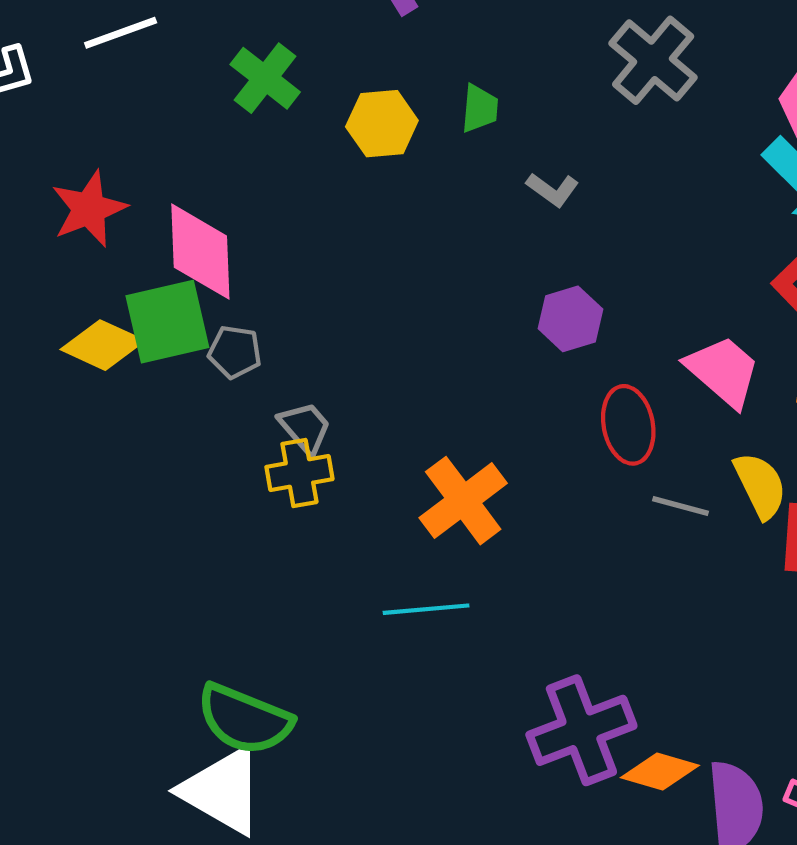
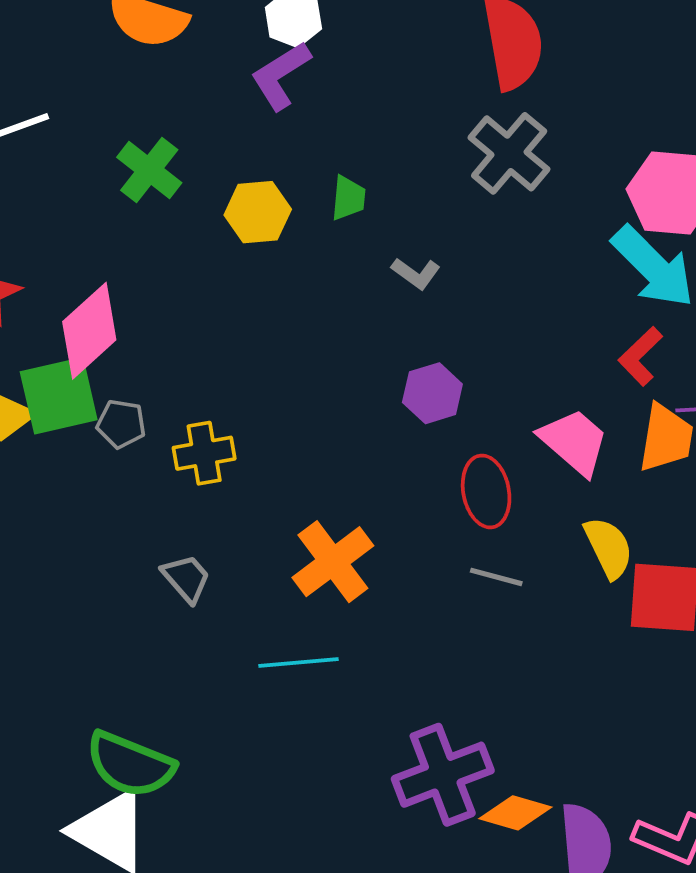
pink diamond: (200, 252) -> (89, 331), turned 50
gray trapezoid: (305, 428) -> (186, 578), moved
yellow cross: (299, 473) -> (204, 453), moved
gray line: (681, 506) -> (496, 577), moved

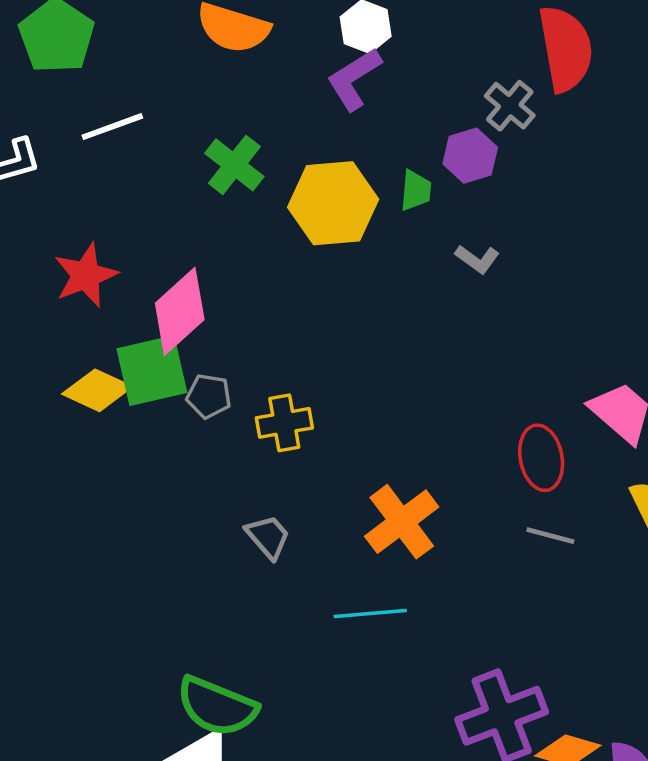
gray cross: (509, 153) -> (510, 106), moved, size x0.7
yellow hexagon: (258, 212) -> (333, 203), size x1.5
purple hexagon: (432, 393) -> (470, 156), moved

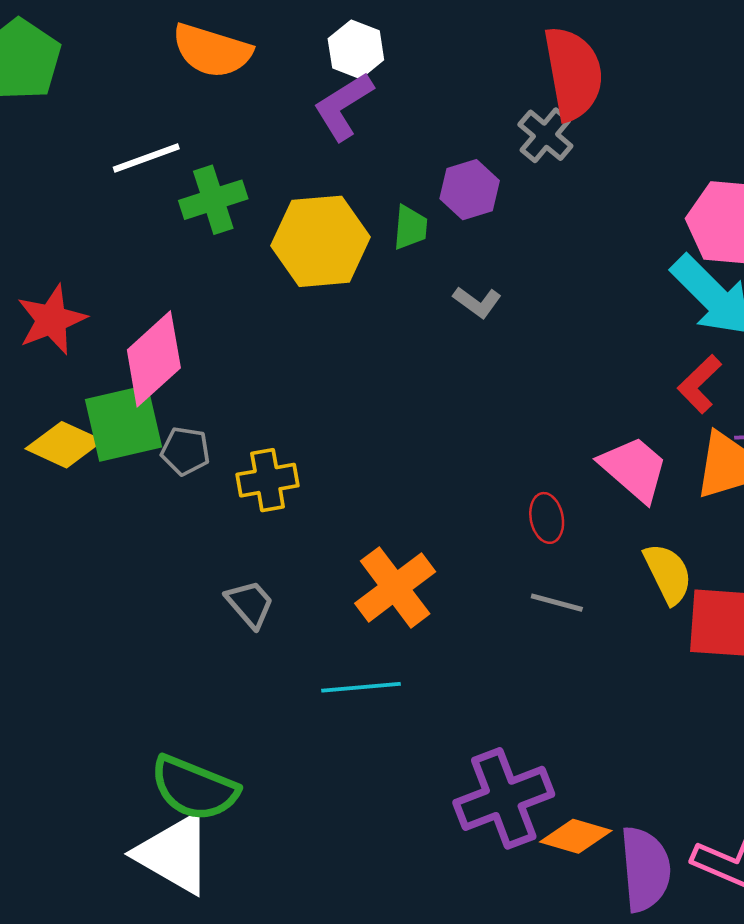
gray cross: (510, 106) -> (545, 135), moved
white line: (112, 127) -> (146, 158), moved
green cross: (234, 165) -> (213, 200), turned 34
red ellipse: (541, 458) -> (547, 518), size x0.7

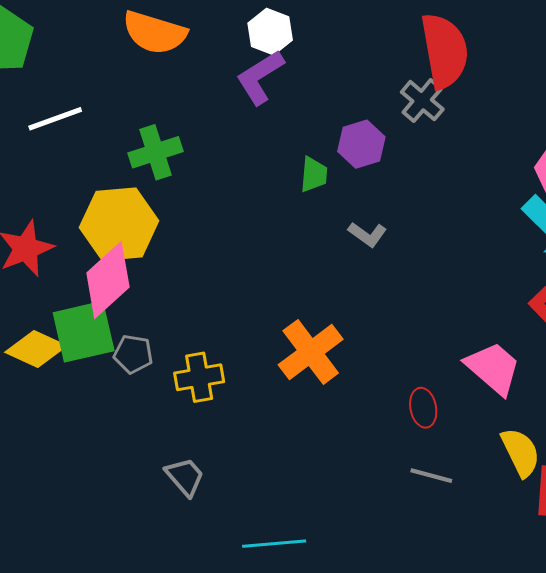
white line: (146, 158) -> (55, 119), moved
yellow hexagon: (321, 241) -> (119, 224), moved
orange cross: (395, 587) -> (311, 352), moved

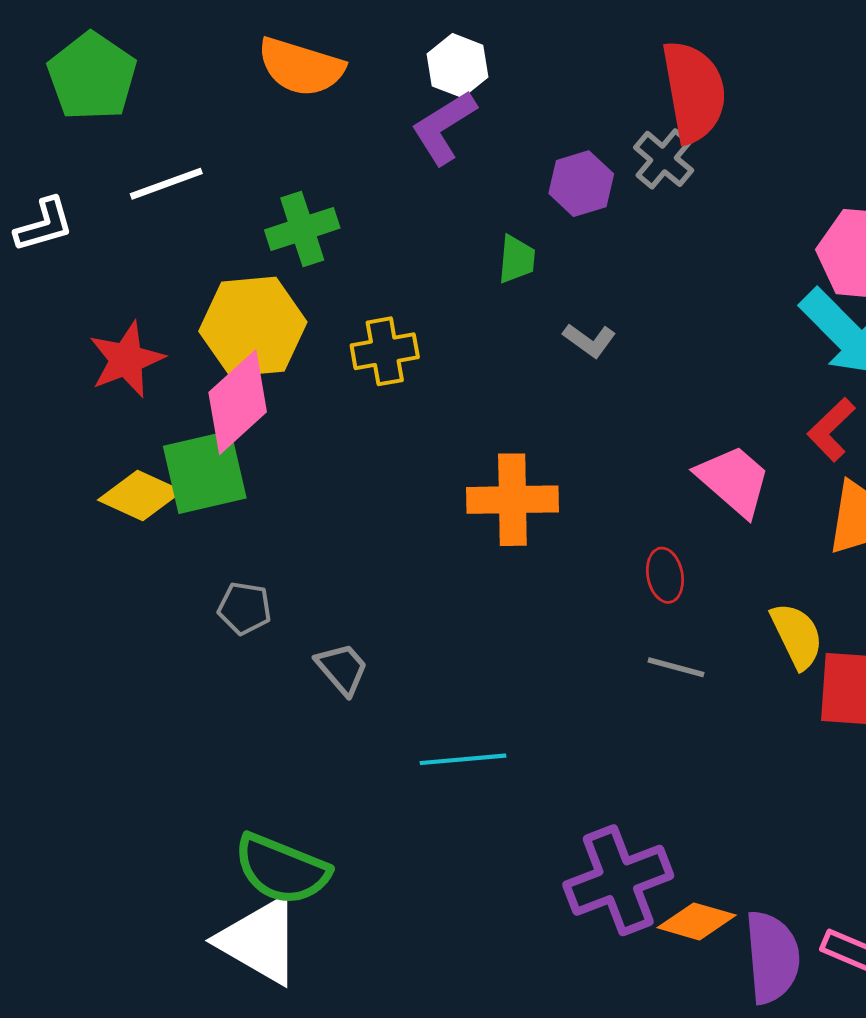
purple hexagon: (361, 144) -> (581, 184), moved
orange cross: (311, 352) -> (512, 500), turned 36
gray pentagon: (133, 354) -> (245, 608), moved
pink trapezoid: (493, 368) -> (734, 480), moved
yellow cross: (199, 377) -> (385, 351), moved

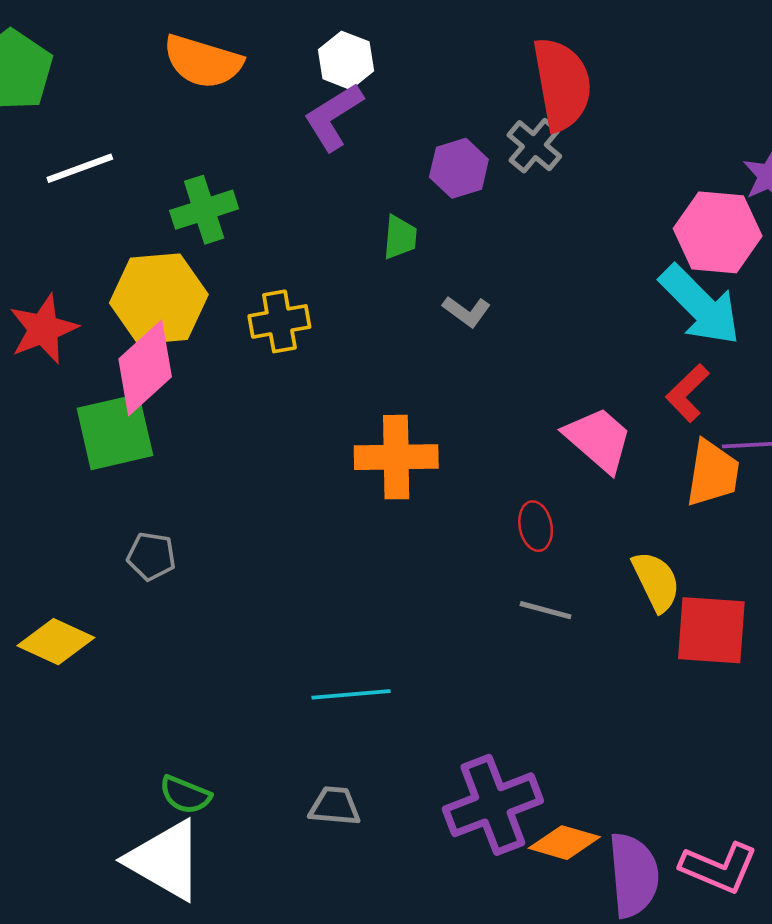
yellow diamond: (140, 496) -> (56, 642), moved
gray trapezoid: (342, 669) -> (335, 806), moved, turned -44
green semicircle: (282, 869) -> (185, 795), size x0.6

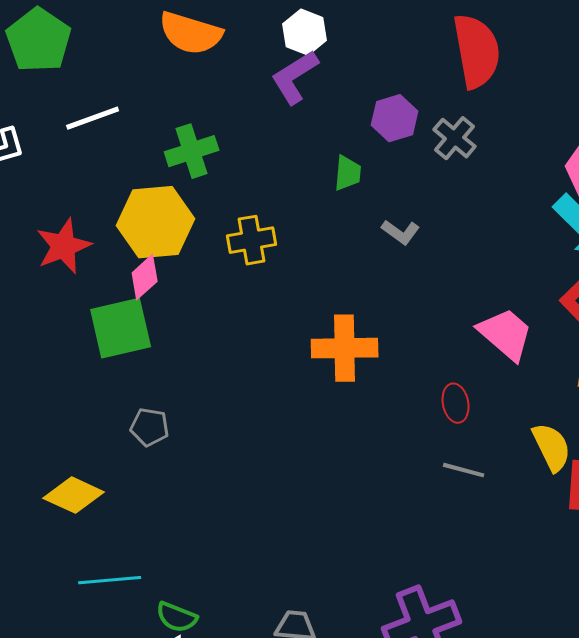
gray cross: (534, 146) -> (455, 138), moved
pink diamond: (145, 368) -> (145, 277), size x0.6
cyan line: (351, 694) -> (110, 580), moved

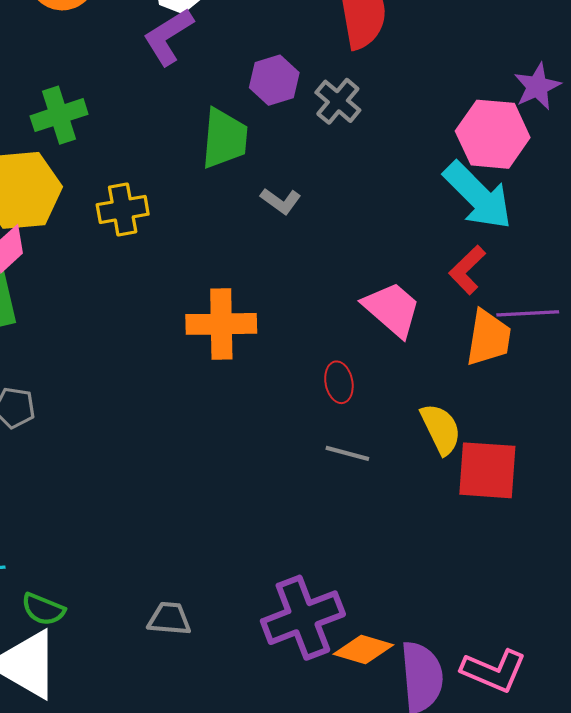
green trapezoid: (348, 173) -> (224, 138), size x1.6

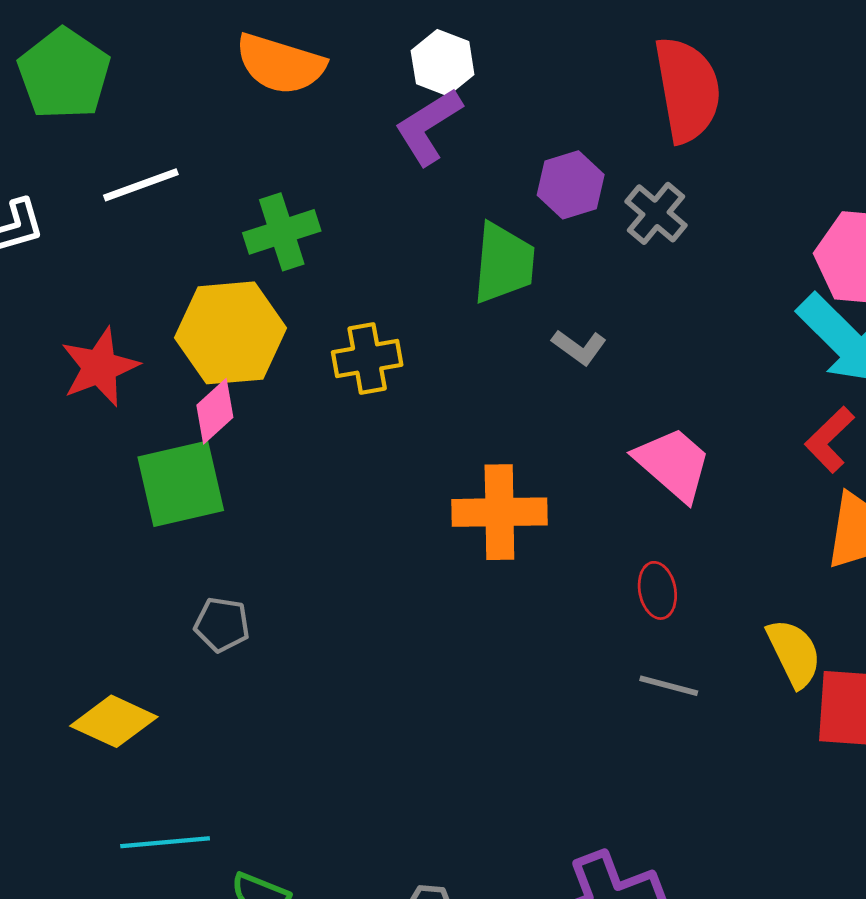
pink trapezoid: (392, 309) -> (673, 464), moved

